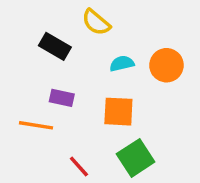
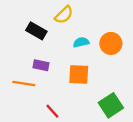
yellow semicircle: (96, 22) -> (64, 15), turned -84
green square: (136, 158) -> (111, 105), moved

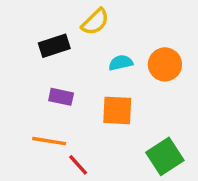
black rectangle: (36, 31) -> (54, 46), turned -48
orange line: (24, 84) -> (49, 141), moved

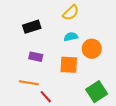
yellow semicircle: (95, 22) -> (71, 13), moved
orange circle: (165, 64) -> (92, 49), moved

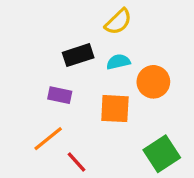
black rectangle: (32, 27) -> (78, 55), moved
orange line: (29, 83) -> (48, 139), turned -48

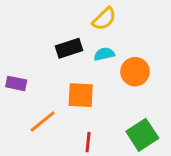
purple rectangle: (60, 95) -> (16, 83), moved
orange square: (115, 109) -> (81, 95), moved
red line: (76, 162) -> (88, 142), moved, turned 48

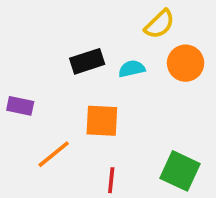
yellow semicircle: (104, 19) -> (160, 24), moved
orange circle: (135, 72) -> (186, 63), moved
green square: (142, 135) -> (180, 171), turned -32

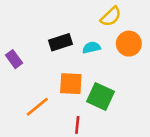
purple rectangle: (20, 106) -> (14, 59), moved, turned 42
green square: (180, 171) -> (100, 96), moved

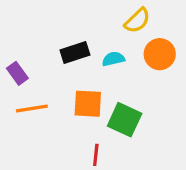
orange line: (37, 107) -> (32, 109), moved, turned 30

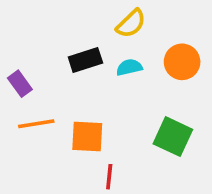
yellow semicircle: (137, 21) -> (131, 24), moved
orange square: (88, 104) -> (87, 137), moved
green square: (125, 120) -> (173, 137), moved

